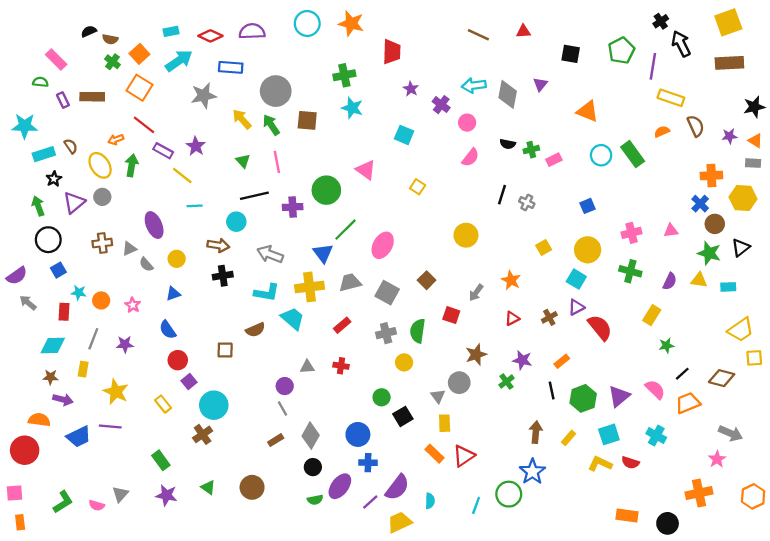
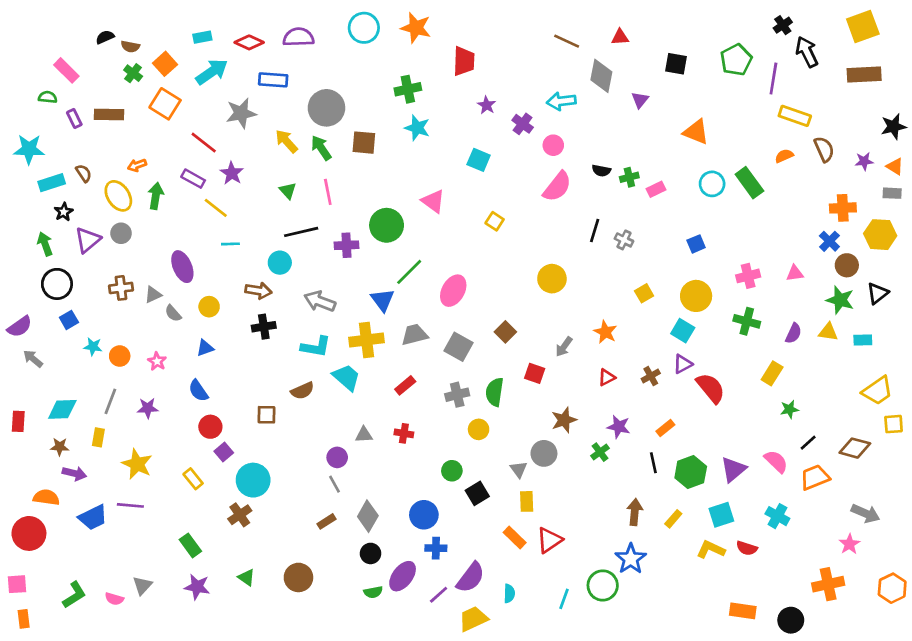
gray diamond: (508, 94) -> (601, 76), moved
red line: (144, 125) -> (204, 143), moved
pink semicircle: (470, 157) -> (557, 187), size x1.4
red rectangle: (64, 312) -> (18, 421), moved

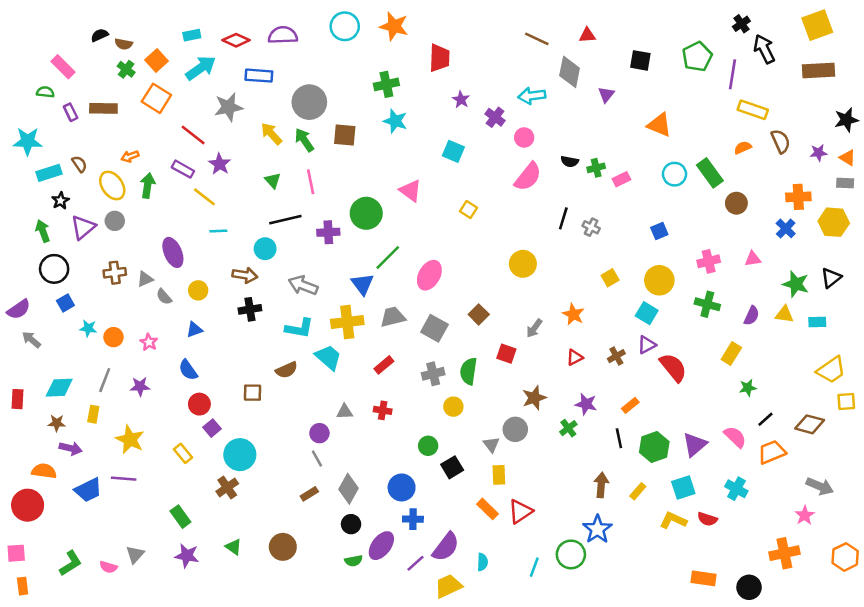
brown circle: (847, 265) -> (736, 203), moved

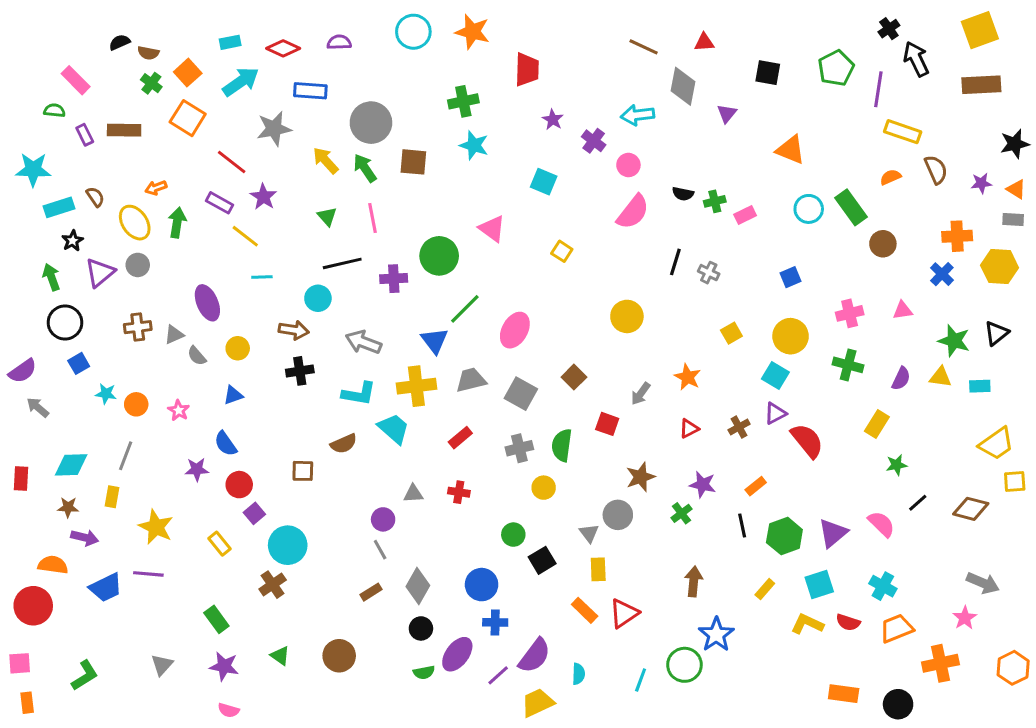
purple semicircle: (283, 35) -> (339, 42), size x0.7
purple star: (140, 386) -> (197, 469), moved
orange trapezoid: (772, 452) -> (897, 628), moved
brown arrow: (601, 485) -> (694, 582), moved
pink semicircle: (108, 567) -> (229, 710), moved

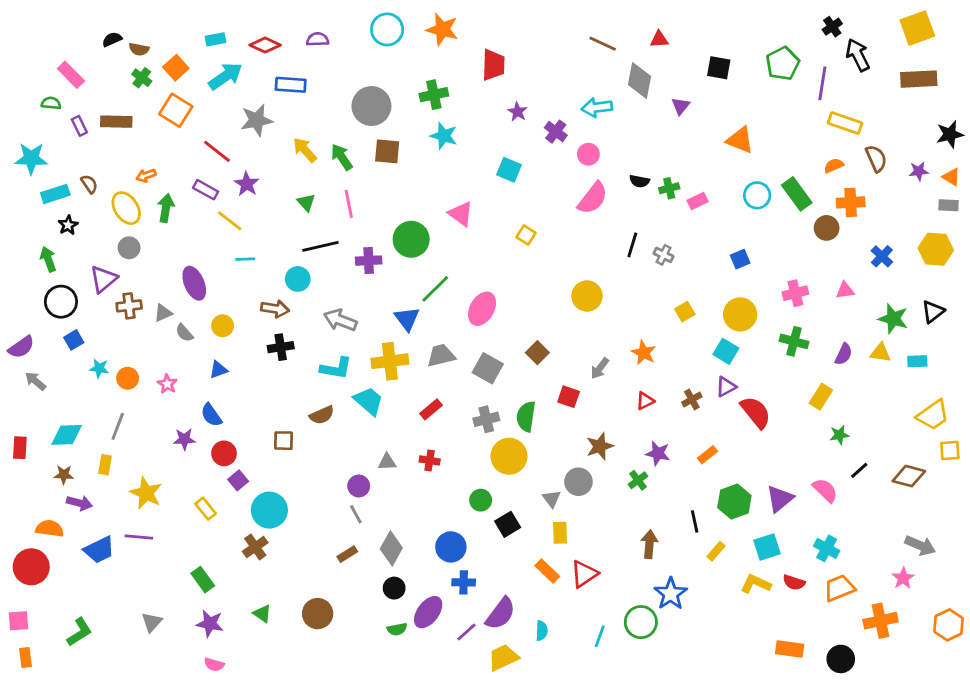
gray circle: (371, 123) -> (371, 106), moved
orange cross: (957, 236) -> (851, 202), moved
purple triangle: (100, 273) -> (103, 279), moved
yellow circle: (544, 488) -> (509, 456), size x1.6
black line: (742, 525) -> (695, 521), moved

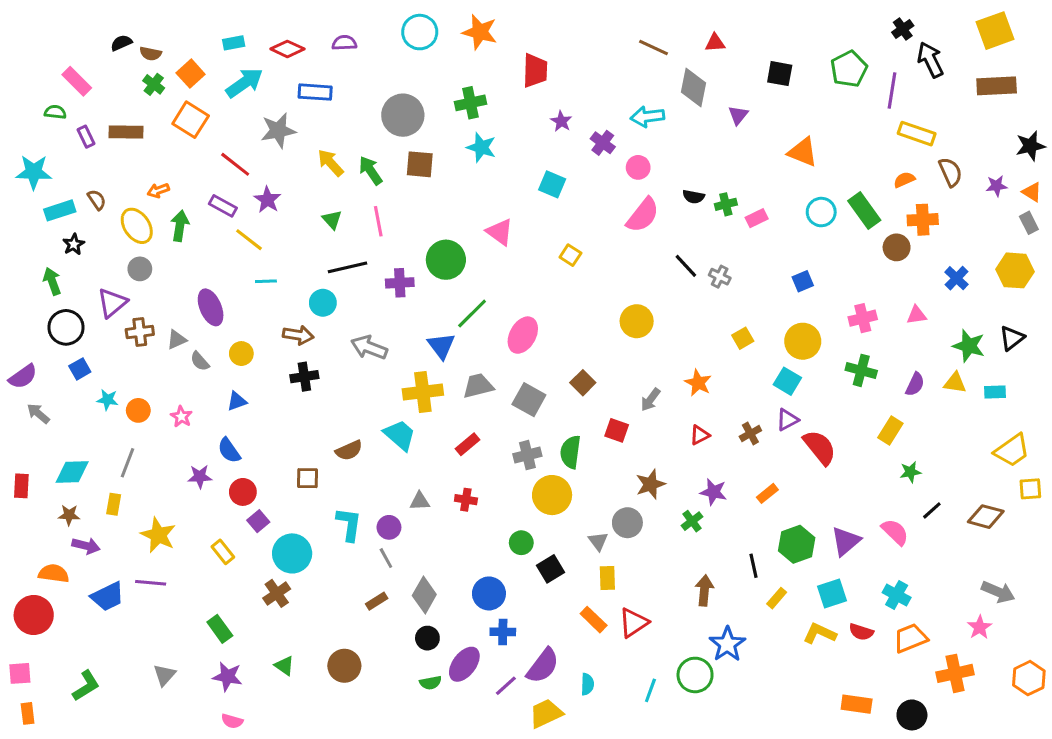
gray rectangle: (949, 205) -> (1029, 223), turned 60
black line: (632, 245) -> (686, 266), turned -60
cyan L-shape: (336, 368) -> (349, 524), moved, turned -92

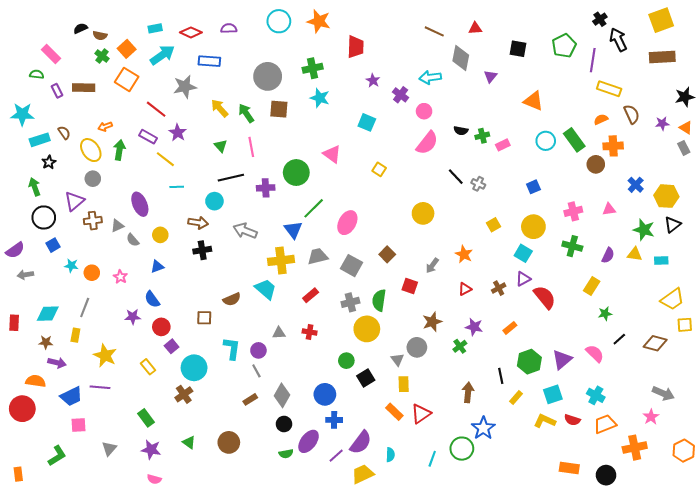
yellow hexagon: (1015, 270) -> (666, 196), moved
gray arrow: (38, 414) -> (25, 275), turned -49
pink square: (20, 673) -> (79, 425), moved

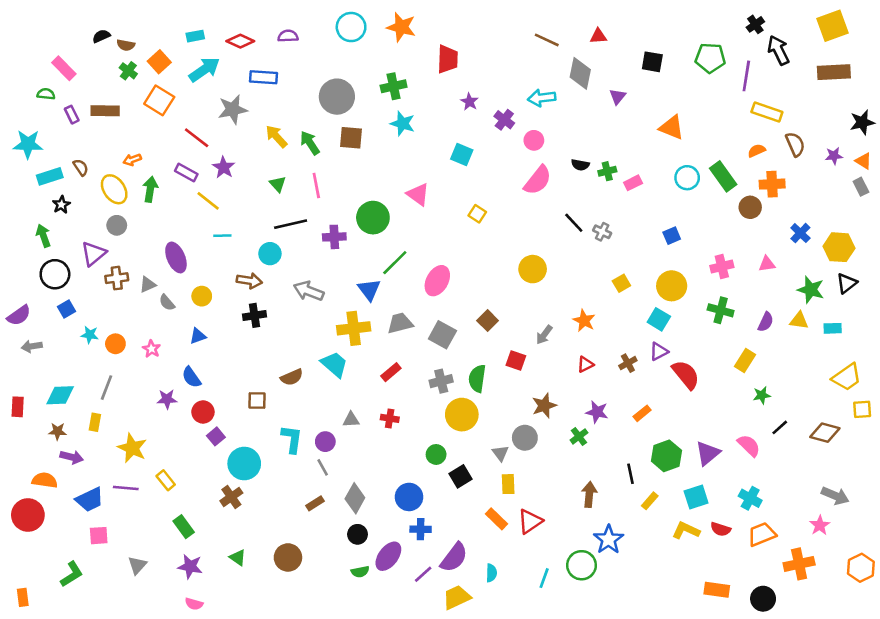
green pentagon: (564, 46) -> (710, 58), turned 30
yellow rectangle: (148, 367) -> (166, 480), moved

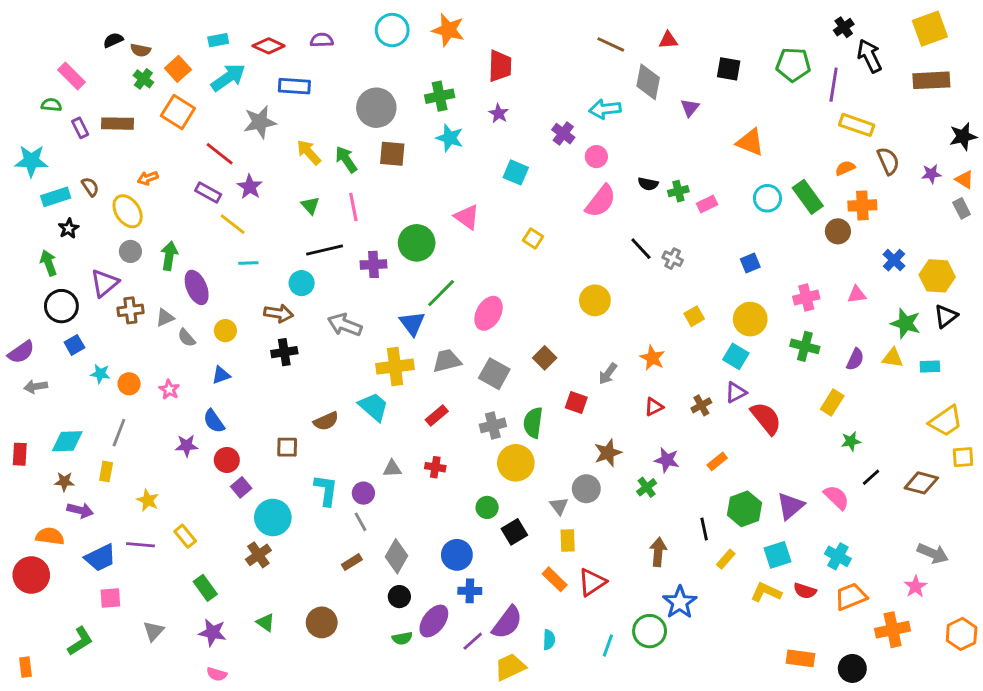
purple star: (470, 102) -> (499, 113), moved
green arrow: (150, 189) -> (169, 256), moved
yellow star: (132, 448) -> (148, 500), size x0.7

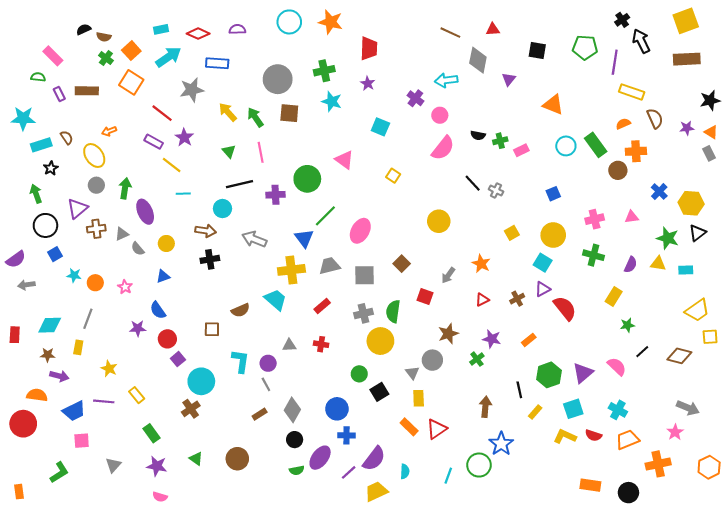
gray square: (494, 374) -> (365, 275), turned -30

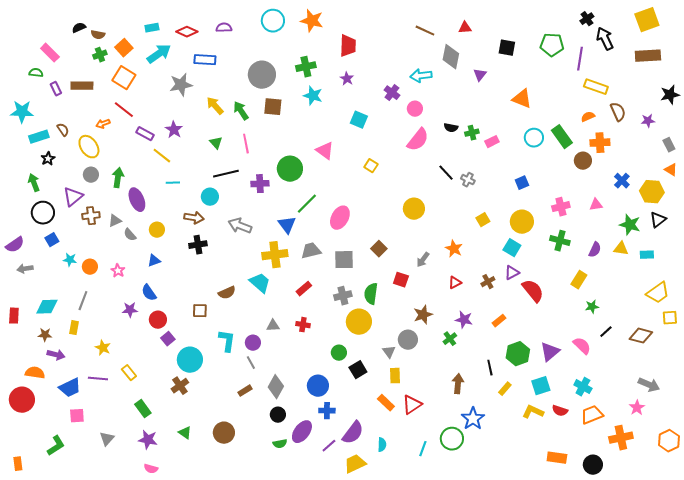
green cross: (106, 58) -> (100, 55), turned 32
red line: (162, 113) -> (124, 110), moved
orange triangle: (711, 132) -> (671, 170), moved

